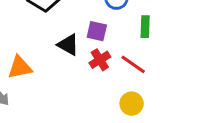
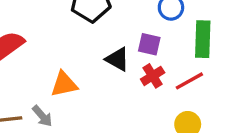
green rectangle: (145, 27) -> (203, 39), size x1.5
red line: (133, 64) -> (189, 81), turned -64

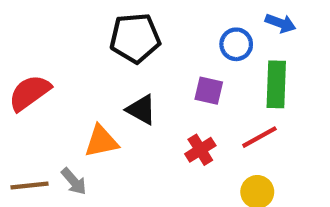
black triangle: (117, 59) -> (141, 110), moved
red cross: (153, 76) -> (200, 150), moved

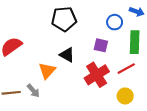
orange triangle: (101, 141) -> (47, 71), turned -36
red cross: (200, 150) -> (97, 75), size x1.6

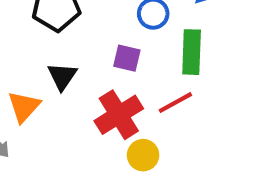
black triangle: (67, 55) -> (62, 76), turned 35
yellow circle: (125, 96) -> (143, 155), moved

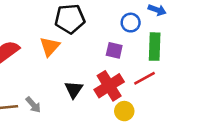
black triangle: (62, 76) -> (74, 90), moved
orange triangle: (24, 107) -> (50, 47), moved

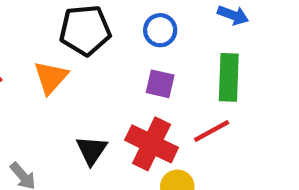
blue circle: (131, 23) -> (160, 30), moved
red cross: (109, 86) -> (152, 144), turned -32

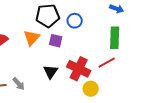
blue circle: (160, 30) -> (75, 21), moved
purple square: (160, 84) -> (56, 41), moved

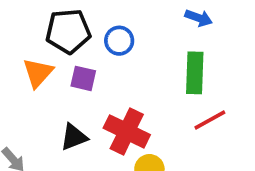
red line: (107, 63) -> (210, 120), moved
black triangle: (51, 72) -> (74, 137), turned 35

